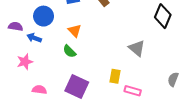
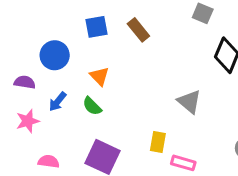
purple semicircle: (16, 26) -> (25, 82), moved
blue arrow: (34, 38) -> (58, 102), moved, turned -72

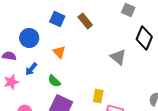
blue square: (97, 27) -> (57, 19), turned 35
gray triangle: (189, 102) -> (118, 57), moved
green semicircle: (92, 106) -> (54, 81), moved

